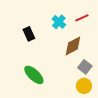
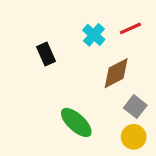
green ellipse: (34, 75) -> (76, 122), moved

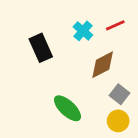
black rectangle: (46, 54) -> (41, 48), size x1.4

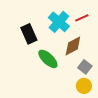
cyan cross: (83, 31) -> (59, 22), size x1.5
green ellipse: (67, 108) -> (48, 59), moved

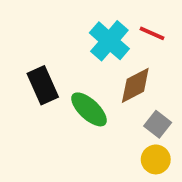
red line: (82, 18) -> (152, 33), turned 48
black rectangle: (29, 34) -> (43, 85), moved

